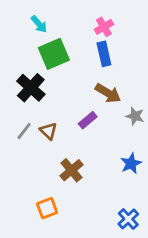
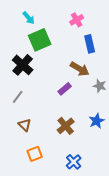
blue rectangle: (104, 54) -> (90, 44), moved
brown triangle: (48, 131) -> (25, 125), moved
brown cross: (71, 170) -> (66, 126), moved
blue cross: (128, 219) -> (74, 162), moved

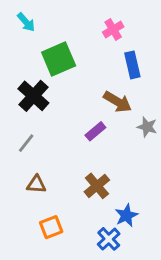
cyan arrow: (29, 18) -> (26, 22), moved
blue star: (97, 121) -> (126, 215), moved
brown triangle: (25, 125) -> (36, 184), turned -40

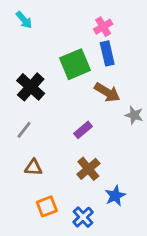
green square: (59, 59) -> (75, 64), moved
blue rectangle: (132, 65) -> (107, 53), moved
purple rectangle: (95, 131) -> (83, 130), moved
blue cross: (109, 239) -> (83, 217), moved

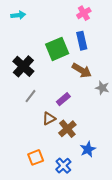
cyan arrow: (24, 20) -> (18, 15), turned -56
pink cross: (103, 27) -> (84, 13), moved
gray line: (24, 130) -> (31, 96), moved
brown triangle: (33, 167) -> (49, 119), moved, turned -32

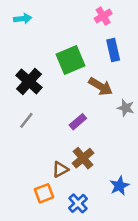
blue rectangle: (82, 41) -> (113, 50), moved
gray line: (31, 96) -> (26, 120), moved
brown triangle: (49, 119) -> (60, 169), moved
blue star: (88, 149) -> (119, 186), moved

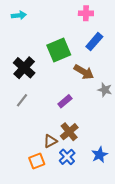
pink cross: (103, 16) -> (86, 13), turned 32
blue rectangle: (113, 50) -> (94, 42), turned 54
blue cross: (78, 203) -> (67, 157), moved

